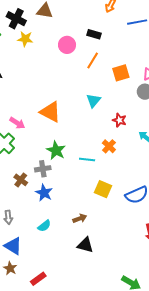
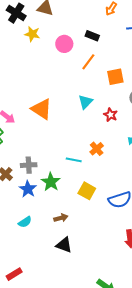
yellow star: (25, 39) -> (32, 34), moved
red star: (119, 120) -> (111, 115), moved
green star: (56, 150) -> (51, 182), moved

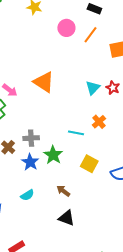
pink circle: (64, 44) -> (66, 28), moved
cyan triangle: (85, 102) -> (93, 88), moved
brown arrow: (61, 218) -> (63, 191), turned -128

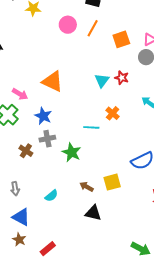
blue star: (30, 162) -> (43, 116), moved
yellow square: (89, 164) -> (112, 182), moved, turned -36

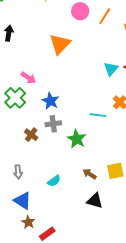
orange triangle: (53, 81) -> (60, 44), moved, turned 45
brown star: (19, 240) -> (28, 222), moved

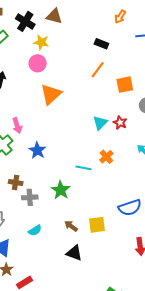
pink circle: (80, 11) -> (38, 63), moved
pink arrow: (28, 78) -> (17, 126), turned 35
gray cross: (53, 124) -> (30, 197), moved
brown cross: (31, 135) -> (16, 183), turned -32

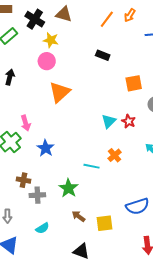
black rectangle: (101, 44) -> (103, 55), moved
orange line: (98, 70) -> (107, 19), moved
brown arrow: (71, 226) -> (78, 216), moved

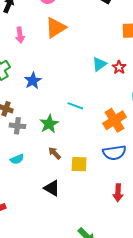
pink arrow: (26, 123) -> (20, 35), moved
orange cross: (115, 155) -> (115, 120), moved, size x1.6

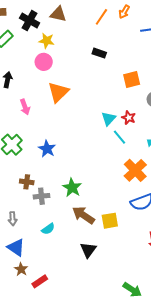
cyan line: (75, 106) -> (120, 137), moved, turned 42
brown arrow: (55, 153) -> (83, 215), size x1.6
black triangle: (52, 188) -> (88, 250), turned 48

